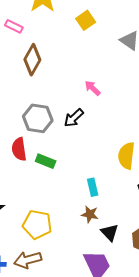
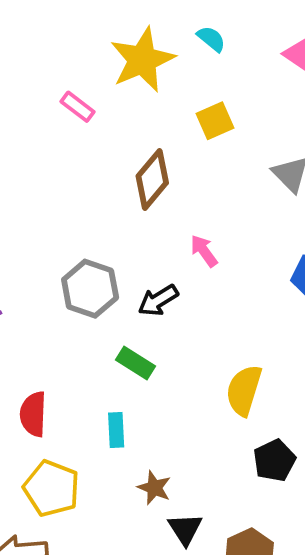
brown diamond: (32, 60) -> (152, 179), moved
red semicircle: (19, 149) -> (33, 414), moved
green rectangle: (46, 161) -> (135, 363), moved
cyan rectangle: (93, 187) -> (116, 430), moved

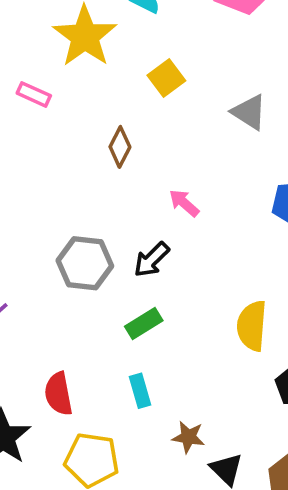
brown diamond: (152, 179) -> (120, 147), size x0.7
green rectangle: (135, 363) -> (144, 324), turned -51

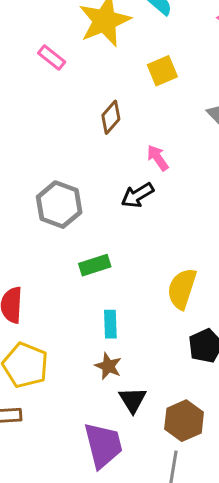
pink arrow: (184, 203) -> (158, 158), moved
black arrow: (152, 260) -> (137, 195), moved
cyan rectangle: (140, 391) -> (110, 324), moved

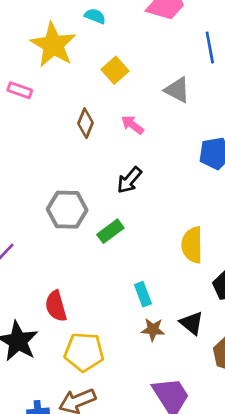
pink arrow: (158, 158) -> (132, 125), moved
green rectangle: (95, 265) -> (110, 231), moved
black triangle: (133, 400) -> (192, 323), moved

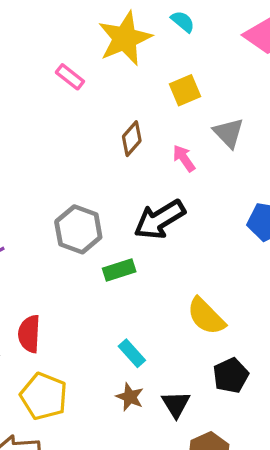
gray triangle: (177, 90) -> (229, 133), moved
black arrow: (129, 180) -> (160, 219), size x1.5
yellow semicircle: (192, 245) -> (206, 316), turned -63
cyan rectangle: (143, 294) -> (132, 353), turned -40

